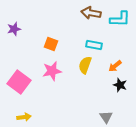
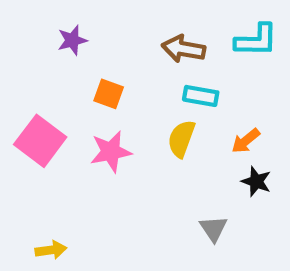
brown arrow: (91, 13) -> (184, 49), moved
purple star: (14, 29) -> (72, 40), moved
pink square: (19, 82) -> (40, 141), moved
gray triangle: (106, 117) -> (213, 229), moved

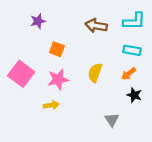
cyan rectangle: (201, 96) -> (132, 50), moved
yellow arrow: (51, 250) -> (51, 105), moved

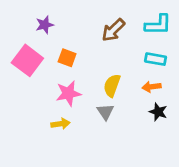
brown arrow: (96, 26) -> (113, 30), turned -55
pink square: (21, 74) -> (27, 60), moved
orange arrow: (129, 74) -> (152, 87), turned 32
gray triangle: (112, 120) -> (105, 112), moved

